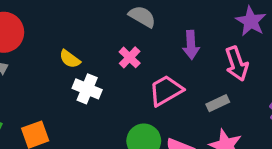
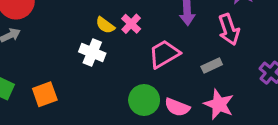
yellow semicircle: (70, 59) -> (105, 25), moved

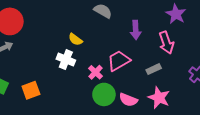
pink cross: (131, 24) -> (95, 72), moved

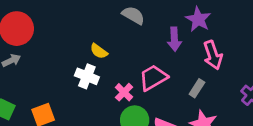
purple star: (176, 14) -> (198, 19), moved
gray rectangle: (154, 69) -> (197, 88), turned -32

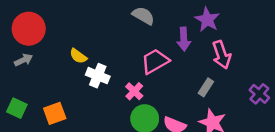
yellow semicircle: (99, 51) -> (78, 56), moved
pink trapezoid: (153, 78) -> (155, 61), moved

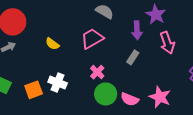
pink trapezoid: (155, 61) -> (92, 39), moved
white cross: (98, 76) -> (58, 82), moved
gray rectangle: (206, 87) -> (133, 57), moved

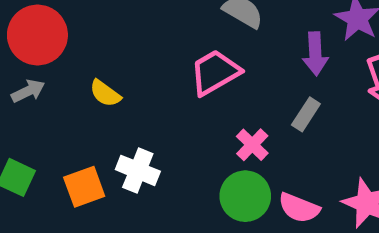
yellow semicircle: (52, 44) -> (105, 93), moved
pink cross: (97, 72) -> (252, 145), moved

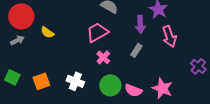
yellow semicircle: (105, 93) -> (47, 32), moved
pink cross: (252, 145) -> (103, 57), moved
white cross: (138, 170) -> (75, 81), moved

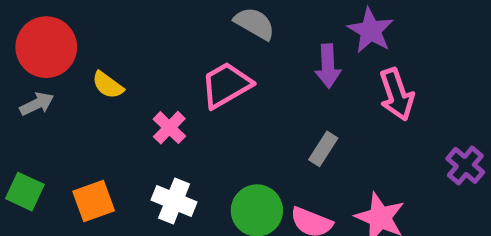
gray rectangle: (136, 50) -> (323, 149), moved
pink cross: (103, 57) -> (169, 128), moved

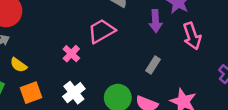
yellow semicircle: (108, 85) -> (18, 65), moved
white cross: (174, 201) -> (74, 93), turned 30

